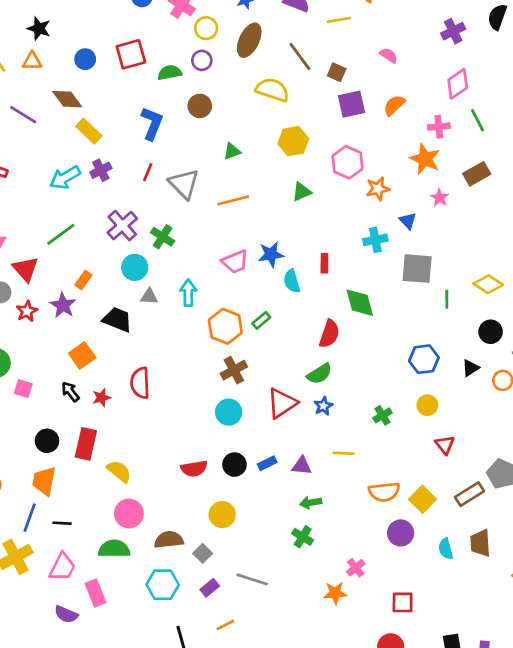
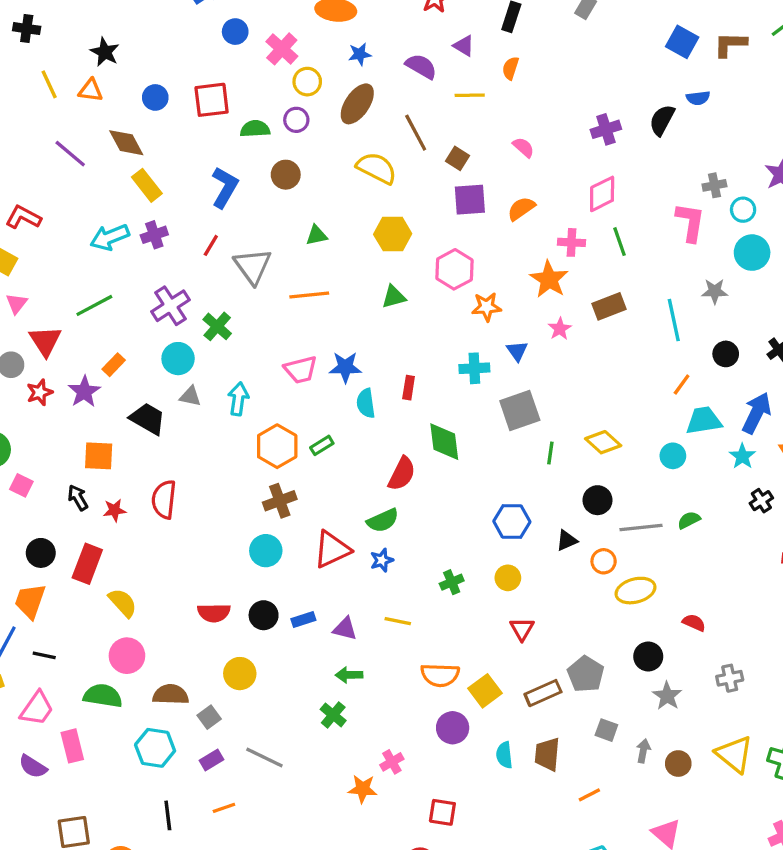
gray square: (417, 269) -> (520, 410), turned -32
orange square: (82, 356) -> (99, 456), turned 30

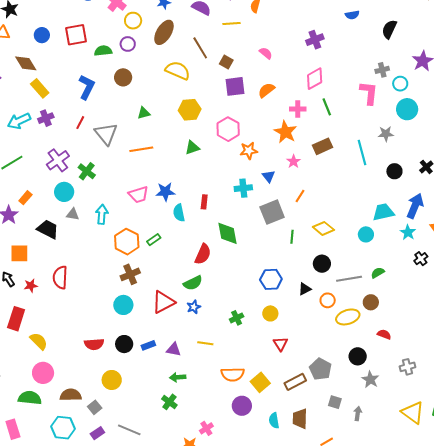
blue semicircle: (698, 98) -> (352, 15), moved
black semicircle: (662, 120) -> (389, 29), moved
orange line: (682, 385) -> (300, 196), moved
brown circle: (678, 764) -> (371, 302), moved

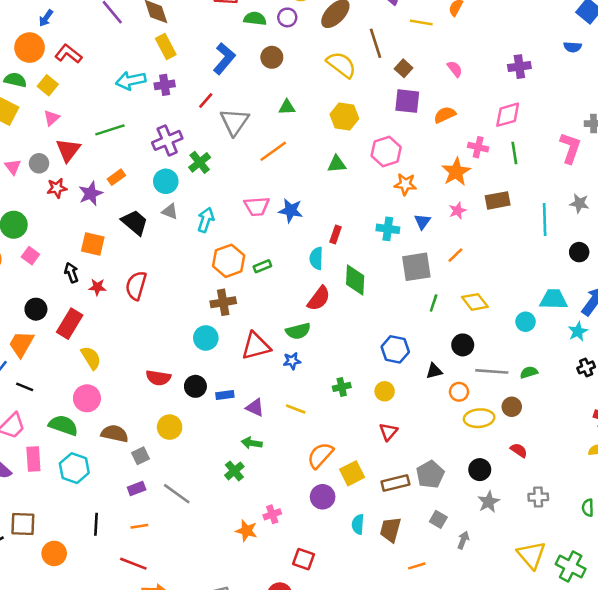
orange line: (141, 149) -> (273, 151), turned -40
cyan semicircle: (179, 213) -> (316, 258), moved
orange semicircle: (233, 374) -> (320, 455), turned 120
cyan hexagon: (63, 428) -> (74, 468), moved

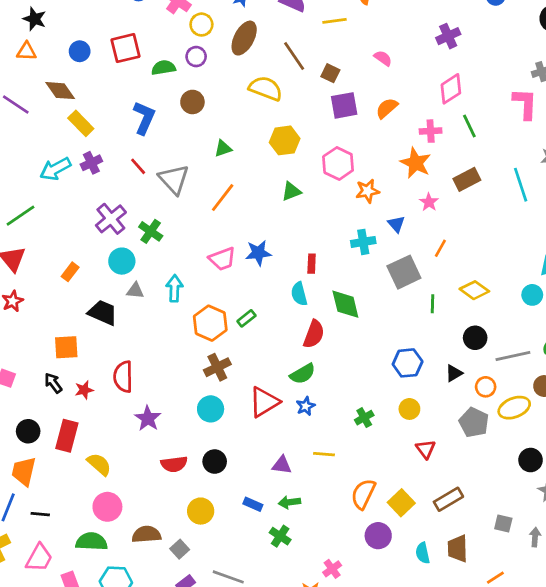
red line: (206, 100) -> (138, 166), turned -66
green line: (110, 130) -> (21, 216), moved
purple star: (91, 194) -> (148, 418), moved
blue rectangle: (225, 395) -> (253, 504), moved, turned 48
gray pentagon: (430, 474) -> (474, 422), moved

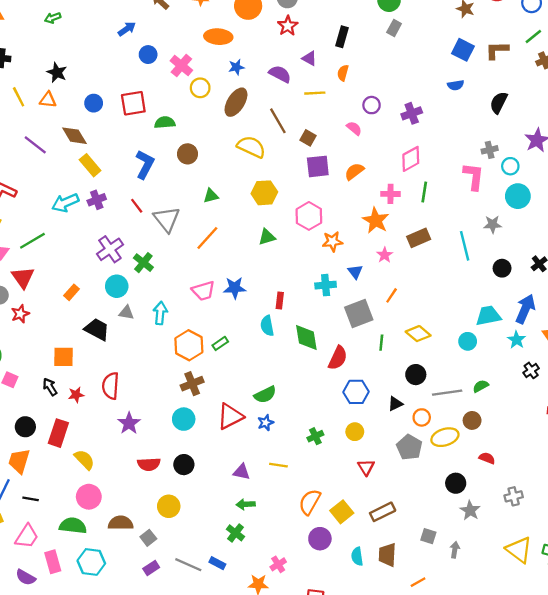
purple circle: (196, 57) -> (372, 105), moved
green line: (469, 126) -> (424, 192), turned 30
red semicircle: (314, 334) -> (338, 358), moved
blue rectangle: (253, 504) -> (217, 563), moved

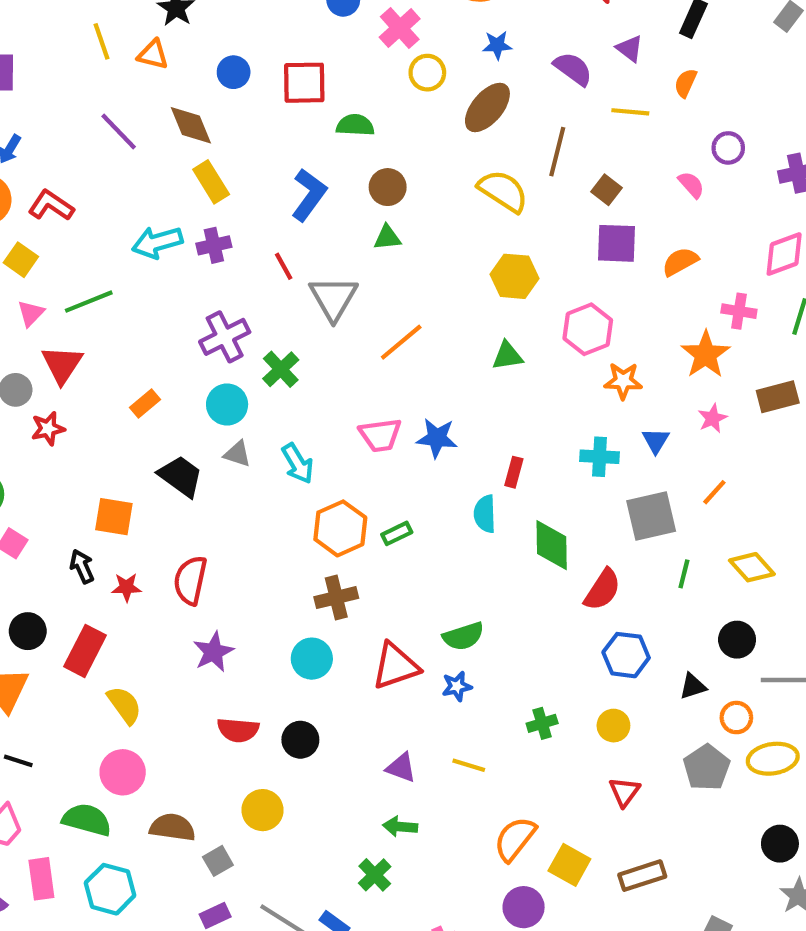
brown line: (278, 121) -> (557, 152), turned 36
green triangle: (211, 196) -> (387, 238), moved
cyan arrow: (160, 313) -> (298, 463), turned 135
yellow square: (342, 512) -> (569, 865), turned -30

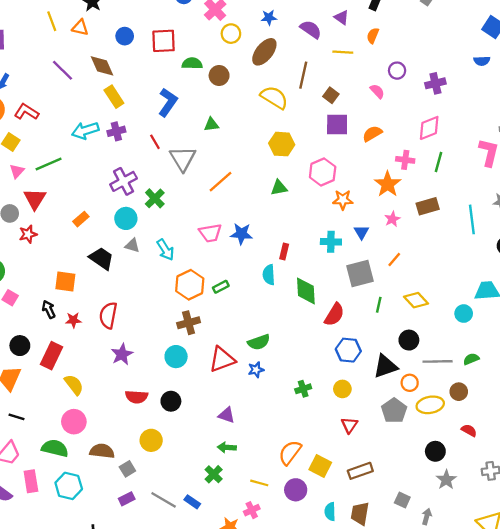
brown circle: (388, 187) -> (219, 76), moved
black triangle: (693, 686) -> (385, 366), size x1.6
yellow line: (469, 765) -> (259, 483), moved

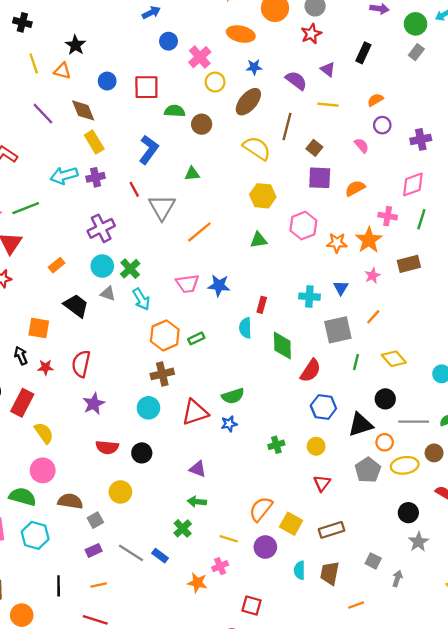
orange semicircle: (373, 36) -> (375, 100), moved, turned 35
green cross: (155, 198) -> (130, 269), moved
orange star: (343, 200) -> (337, 243), moved

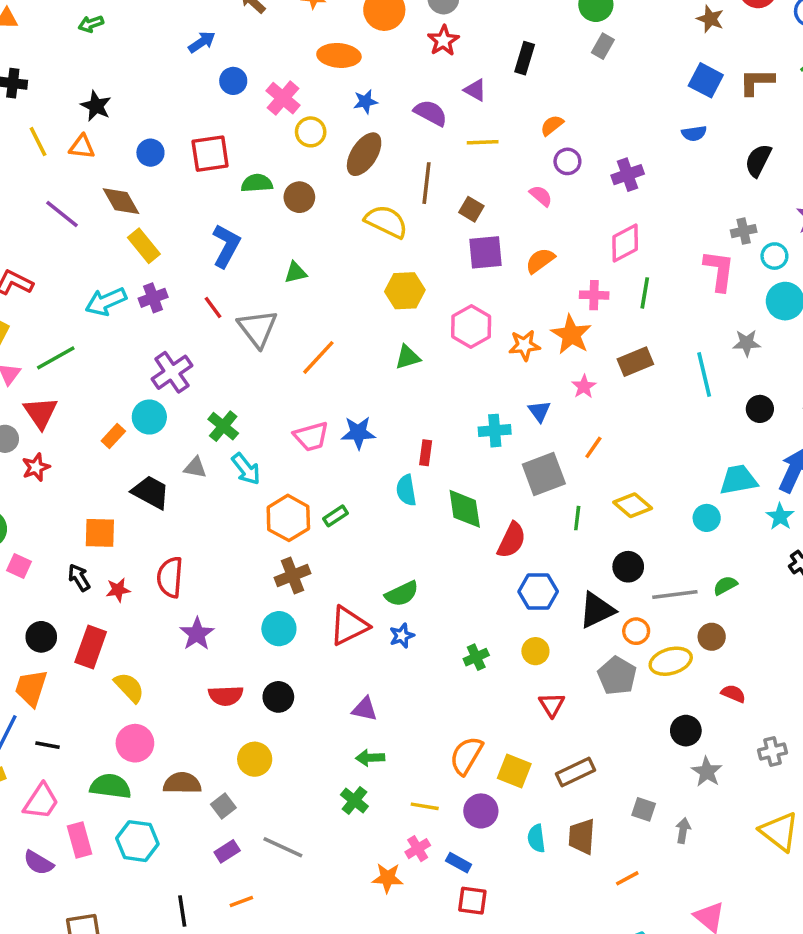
cyan circle: (102, 266) -> (149, 417), moved
blue rectangle: (160, 556) -> (459, 863), moved

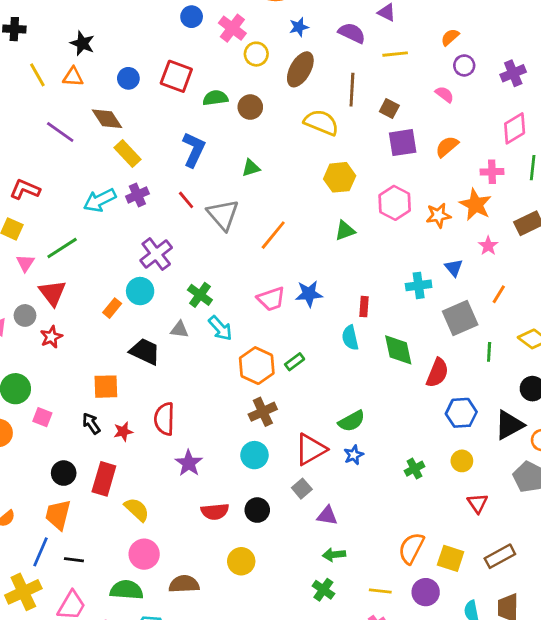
red square: (210, 154) -> (176, 76), turned 32
gray square: (223, 806) -> (302, 489), moved

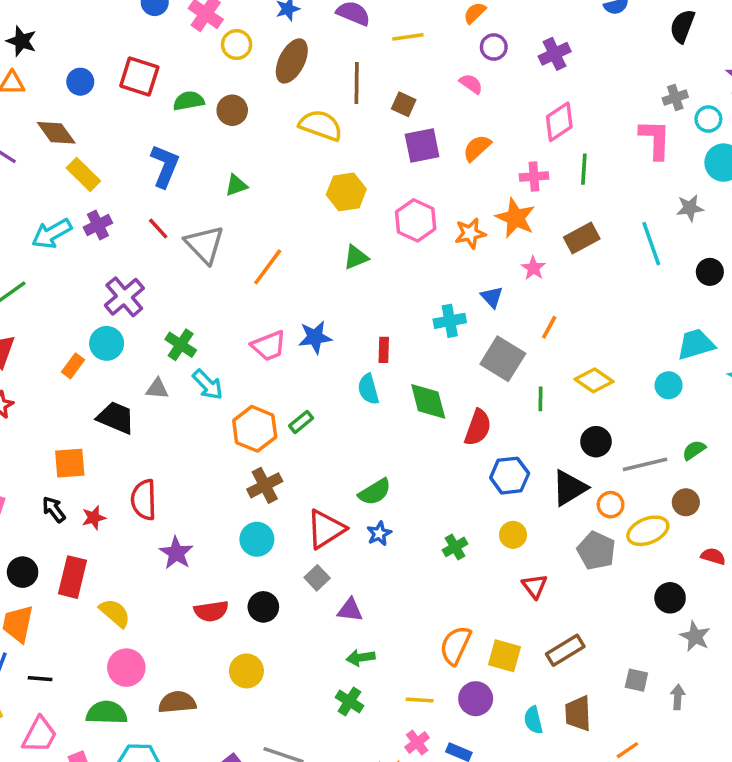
gray square: (460, 318) -> (503, 359), turned -32

